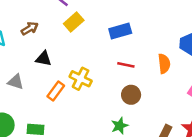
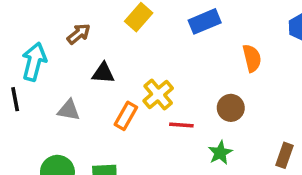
orange semicircle: (164, 64) -> (252, 58), moved
red line: (126, 65) -> (181, 125), moved
yellow cross: (81, 79) -> (158, 94), turned 30

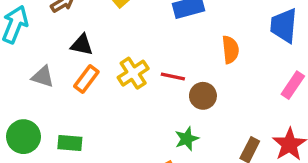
orange rectangle: (126, 116) -> (86, 79), moved
red line: (181, 125) -> (173, 77), moved

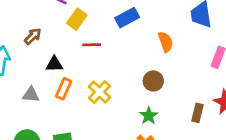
yellow cross: (133, 73) -> (100, 92), moved
red line: (173, 77) -> (92, 45), moved

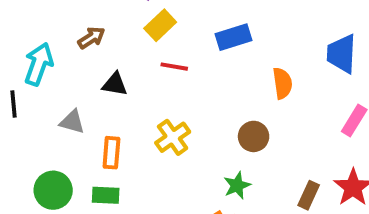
orange rectangle: (64, 89) -> (111, 153), moved, turned -30

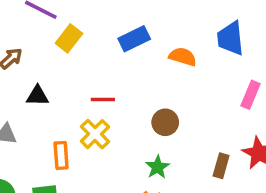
red line: (174, 67) -> (103, 100), moved
orange semicircle: (282, 83) -> (183, 57), moved, turned -56
orange rectangle: (111, 153) -> (61, 155), moved

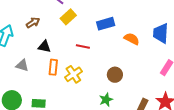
red line: (103, 100) -> (83, 46), moved
orange rectangle: (61, 155) -> (53, 67), moved

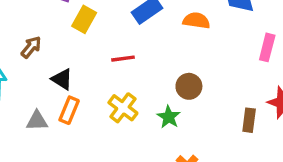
black triangle: (44, 47) -> (62, 79), turned 40
orange rectangle: (53, 67) -> (69, 110), moved, turned 35
green star: (106, 100) -> (169, 117), moved

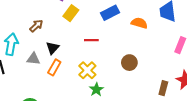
black triangle: (62, 79) -> (53, 48), turned 32
green star: (169, 117) -> (96, 90), moved
gray triangle: (37, 121) -> (33, 59), moved

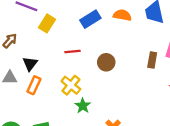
orange semicircle: (139, 23) -> (122, 15), moved
brown circle: (129, 63) -> (106, 62), moved
brown rectangle: (163, 88) -> (152, 60), moved

